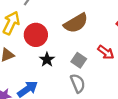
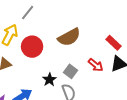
black star: (47, 60) -> (49, 80), moved

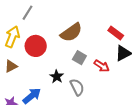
red arrow: (96, 65) -> (102, 66), moved
gray square: (71, 71) -> (79, 58), moved

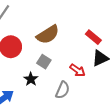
gray square: (79, 58) -> (44, 62), moved
gray semicircle: (77, 87) -> (63, 90), moved, turned 48

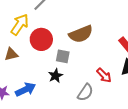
gray square: (44, 62) -> (63, 56), moved, turned -32

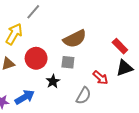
red circle: (41, 39) -> (36, 58), moved
gray square: (63, 56) -> (68, 62), moved

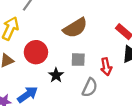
gray square: (68, 62) -> (78, 60), moved
red arrow: (100, 78) -> (106, 67), turned 42

